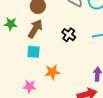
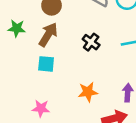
orange star: (52, 72) -> (88, 92), moved

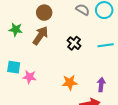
cyan square: (46, 64) -> (14, 67), moved
pink star: (41, 108) -> (30, 77), moved

